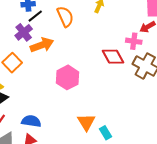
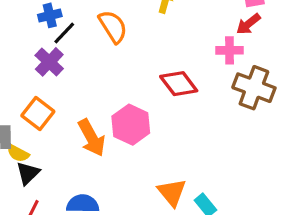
orange arrow: (42, 45) -> (92, 138), moved, turned 90
red diamond: (113, 57) -> (179, 84), moved

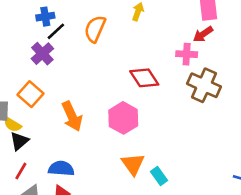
orange semicircle: (113, 27) -> (95, 29), turned -128
pink hexagon: (131, 125) -> (123, 118), moved

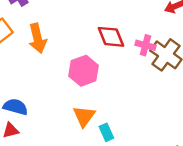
pink cross: (187, 54) -> (145, 45), moved
orange arrow: (72, 116) -> (37, 38), moved

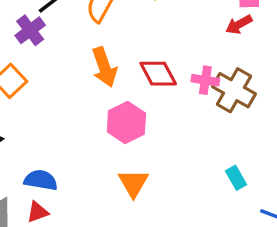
orange arrow: (37, 38) -> (104, 67), moved
cyan rectangle: (106, 132) -> (236, 178), moved

